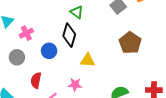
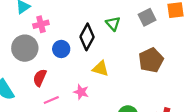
green triangle: (77, 12) -> (113, 24), moved
gray circle: (17, 57) -> (25, 48), size x1.5

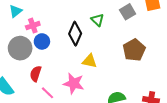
blue circle: (61, 49) -> (42, 41), moved
pink star: (81, 92) -> (74, 83), size x1.5
pink line: (51, 100) -> (48, 93), turned 72

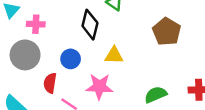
pink cross: (33, 26) -> (36, 24), turned 32
blue circle: (42, 41) -> (71, 59), moved

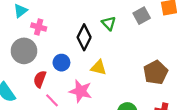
brown pentagon: (167, 32) -> (156, 72), moved

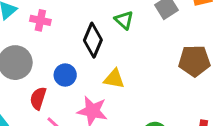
pink cross: (39, 27) -> (40, 20), moved
brown pentagon: (156, 72) -> (194, 61), moved, turned 30

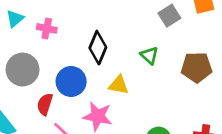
green triangle: (124, 20) -> (149, 55), moved
blue circle: (65, 75) -> (71, 81), size x1.4

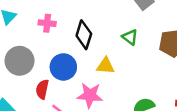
pink cross: (47, 28) -> (47, 23), moved

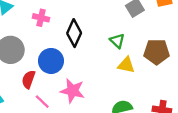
yellow triangle: (105, 66) -> (126, 65), moved

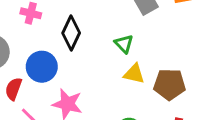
brown pentagon: (157, 52) -> (170, 84), moved

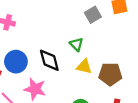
black diamond: (71, 33) -> (49, 60), moved, turned -40

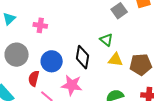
black diamond: (49, 60) -> (83, 57), turned 30

